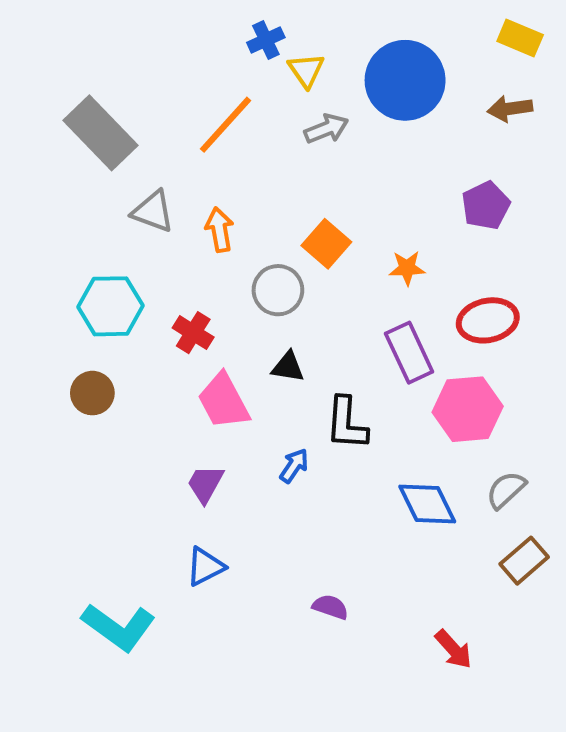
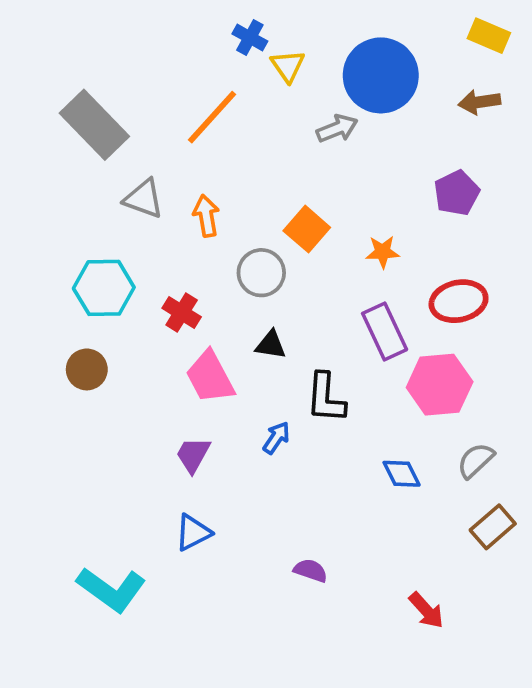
blue cross: (266, 40) -> (250, 37), turned -36
gray arrow: (326, 129) -> (337, 129), moved
blue diamond: (427, 504) -> (402, 474), size x0.7

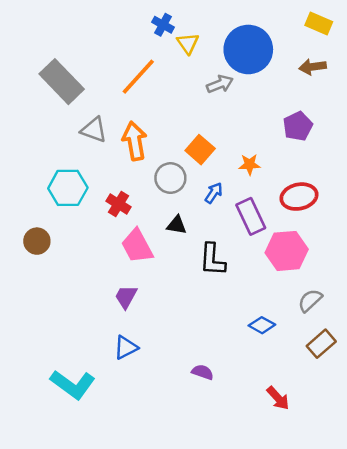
orange arrow: (206, 216) -> (135, 141), size x1.4
brown circle: (87, 369) -> (37, 241), moved
blue arrow: (276, 438) -> (214, 193), moved
blue diamond: (402, 474) -> (262, 325), moved, turned -35

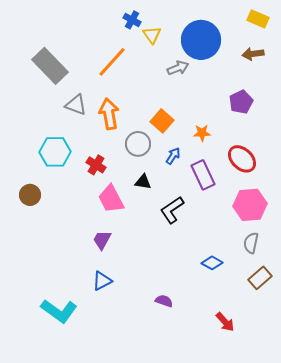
red ellipse: (299, 197) -> (242, 159), turned 56
pink hexagon: (287, 251) -> (250, 205), moved
black L-shape: (212, 260) -> (172, 210), turned 52
gray semicircle: (310, 300) -> (251, 243), turned -35

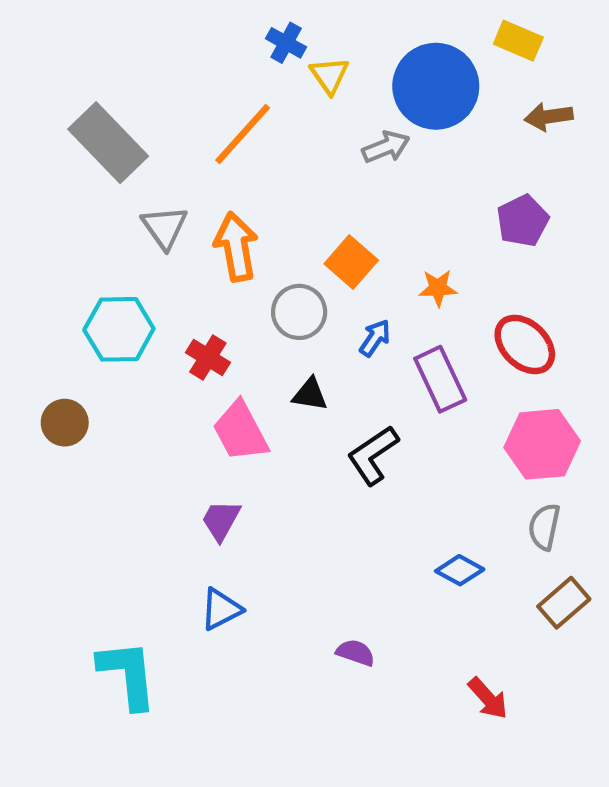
yellow rectangle: (258, 19) -> (518, 41), moved
gray triangle: (76, 105) -> (165, 227), turned 35
cyan L-shape: (59, 311) -> (128, 674), turned -132

